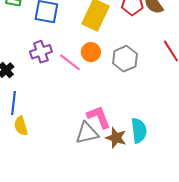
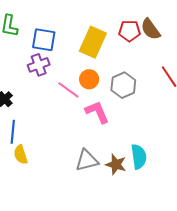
purple cross: (41, 52) -> (39, 65), moved
pink L-shape: (99, 117) -> (97, 112), moved

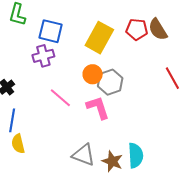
gray hexagon: (123, 85) -> (110, 82), moved
pink line: (68, 90) -> (60, 98), moved
gray triangle: (87, 160) -> (84, 155), turned 30

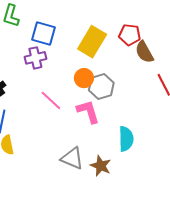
brown semicircle: (158, 29) -> (144, 52), moved
cyan semicircle: (136, 155) -> (126, 139), moved

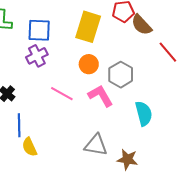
gray hexagon: (101, 87) -> (121, 75), moved
brown star: (101, 166) -> (127, 159), moved

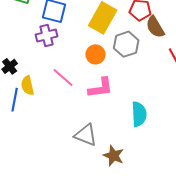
gray hexagon: (121, 75) -> (126, 44), moved
pink L-shape: (101, 96) -> (100, 88), turned 100
yellow semicircle: (29, 147) -> (28, 85), moved

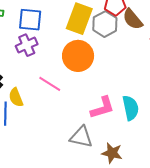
gray hexagon: (126, 44) -> (105, 24), moved
orange circle: (95, 54) -> (78, 56), size x1.6
pink L-shape: (100, 88) -> (102, 108), moved

